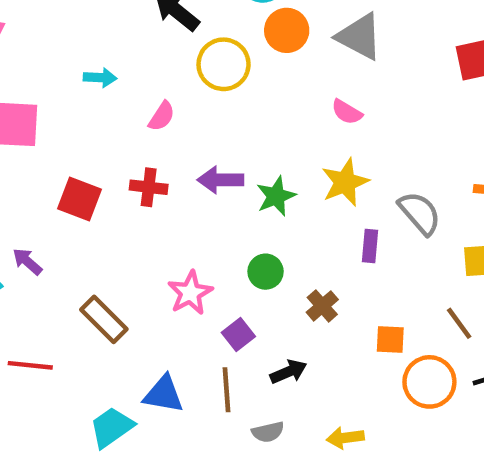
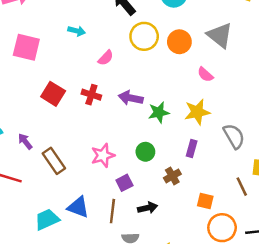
orange circle: (287, 30) -> (179, 42), moved
purple rectangle: (370, 246) -> (192, 149), moved
purple arrow: (27, 262) -> (25, 141), moved
brown line: (459, 323) -> (242, 187), moved

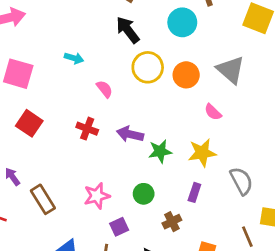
pink semicircle: (106, 58) -> (105, 89), turned -84
red square: (53, 94) -> (29, 123), moved

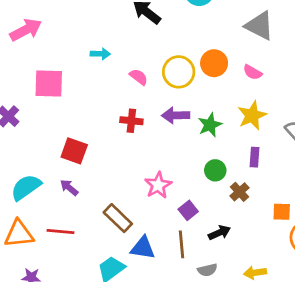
yellow circle: (148, 67) -> (179, 72), moved
orange circle: (186, 75) -> (214, 63), moved
red square: (29, 123) -> (74, 151), moved
green circle: (144, 194) -> (215, 170), moved
brown rectangle: (43, 199) -> (118, 218), moved

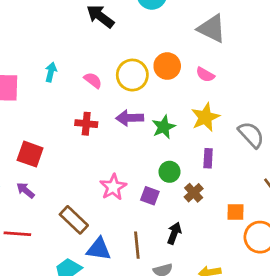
cyan arrow: (100, 54) -> (51, 72), moved, turned -78
purple square: (188, 210) -> (150, 196), moved, turned -30
black arrow: (219, 233) -> (174, 233), turned -45

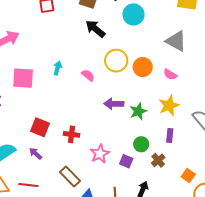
yellow circle: (132, 75) -> (116, 61), moved
red cross: (86, 124) -> (72, 134), moved
orange square: (235, 212) -> (188, 176), turned 32

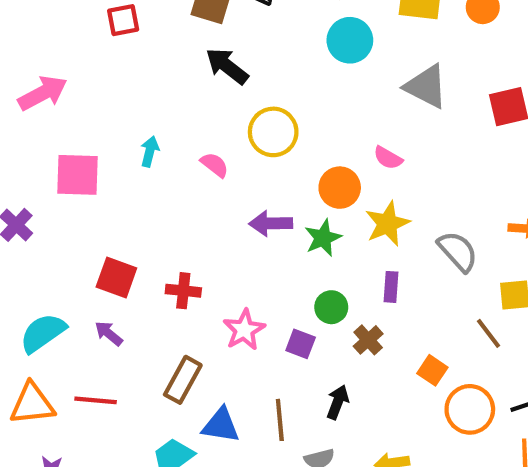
cyan circle: (134, 14) -> (350, 40), moved
gray triangle: (176, 41) -> (426, 86), moved
orange circle: (143, 67) -> (340, 188), moved
brown rectangle: (70, 177) -> (183, 380), turned 75

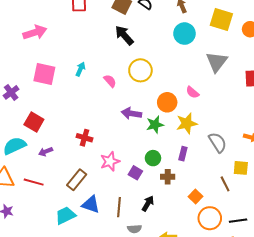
gray triangle: (426, 86) -> (217, 62), turned 30
red square: (116, 278) -> (34, 122), moved
purple arrow: (109, 333) -> (46, 152), turned -72
brown cross: (368, 340) -> (168, 177), turned 32

